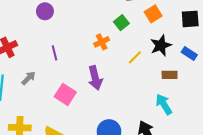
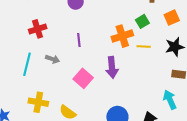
orange cross: (102, 42) -> (122, 36), size x1.5
yellow line: (135, 57) -> (144, 47), moved, turned 40
gray arrow: (28, 78) -> (52, 59), turned 56

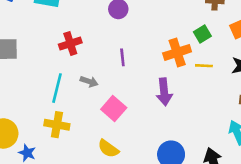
pink square: (83, 78) -> (114, 109), moved
yellow cross: (38, 102) -> (57, 125), moved

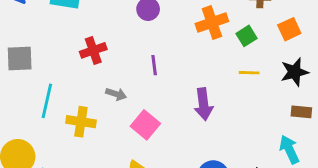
orange cross: (177, 52) -> (212, 22), moved
cyan line: (57, 88) -> (47, 101), moved
yellow cross: (57, 125) -> (81, 122), moved

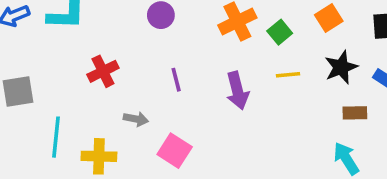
purple arrow: (204, 104) -> (237, 91), moved

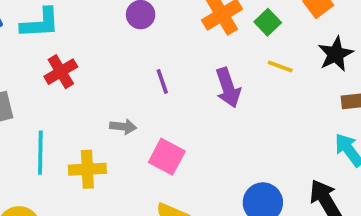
red cross: (103, 71) -> (61, 72), moved
yellow line: (288, 75) -> (280, 67), turned 30

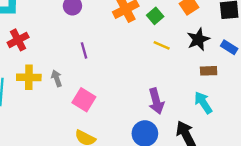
purple arrow: (228, 88) -> (156, 101), moved
gray arrow: (123, 127) -> (57, 78), turned -119
yellow cross: (87, 169) -> (29, 77), moved

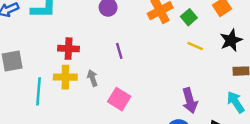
red cross: (18, 40) -> (69, 49), moved, turned 30

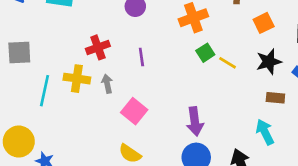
green square: (189, 17) -> (205, 53), moved
red cross: (69, 49) -> (98, 47), moved, turned -30
purple arrow: (190, 101) -> (195, 121), moved

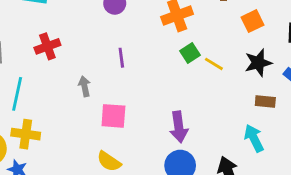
red cross: (98, 47) -> (47, 46), moved
yellow cross: (77, 79) -> (26, 134), moved
pink square: (134, 111) -> (113, 116), turned -35

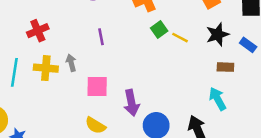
purple arrow: (179, 127) -> (131, 103), moved
yellow cross: (26, 134) -> (46, 68), moved

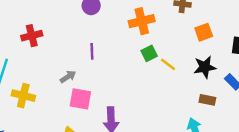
gray arrow: (71, 63) -> (68, 77), moved, turned 63
yellow cross: (46, 68) -> (23, 96), moved

